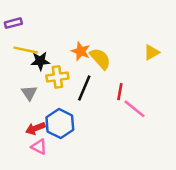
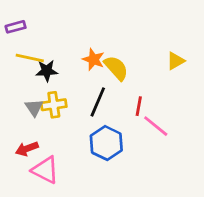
yellow cross: (57, 77) -> (54, 105), moved
blue hexagon: (60, 123) -> (106, 143), moved
red arrow: (35, 128) -> (27, 149), moved
pink triangle: (39, 147) -> (45, 170), size x1.5

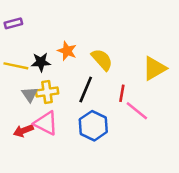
yellow line: (30, 58) -> (16, 66), moved
orange star: (93, 59) -> (67, 51), moved
yellow triangle: (176, 61) -> (154, 68), moved, size x1.5
pink triangle: (45, 170) -> (46, 123), moved

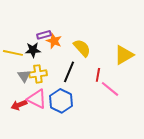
purple rectangle: (13, 23) -> (44, 35), moved
blue hexagon: (93, 126) -> (61, 101), moved

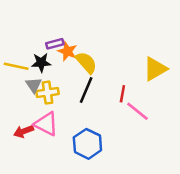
yellow semicircle: (82, 48) -> (86, 63), moved
gray triangle: (24, 76) -> (34, 85), moved
blue hexagon: (61, 101) -> (87, 144), moved

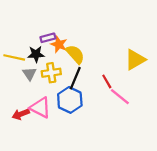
yellow cross: (47, 93) -> (51, 73), moved
red line: (122, 94) -> (107, 81), turned -40
blue hexagon: (87, 144) -> (70, 100), moved

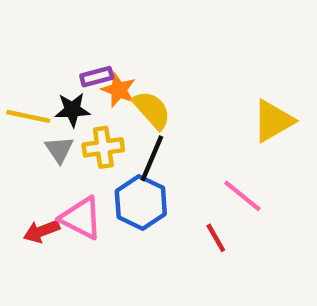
red line: (107, 81) -> (216, 238), moved

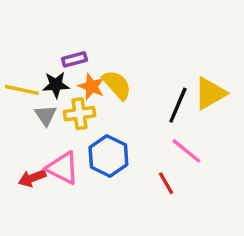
orange star: (119, 90) -> (91, 87), moved
black line: (152, 158) -> (178, 105), moved

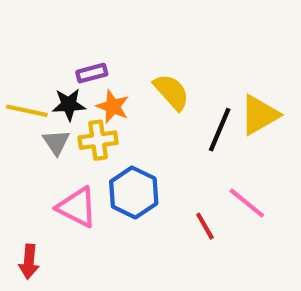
yellow semicircle: (117, 85) -> (171, 92), moved
pink line: (186, 151) -> (247, 203), moved
red arrow: (32, 178) -> (29, 262), moved, turned -64

